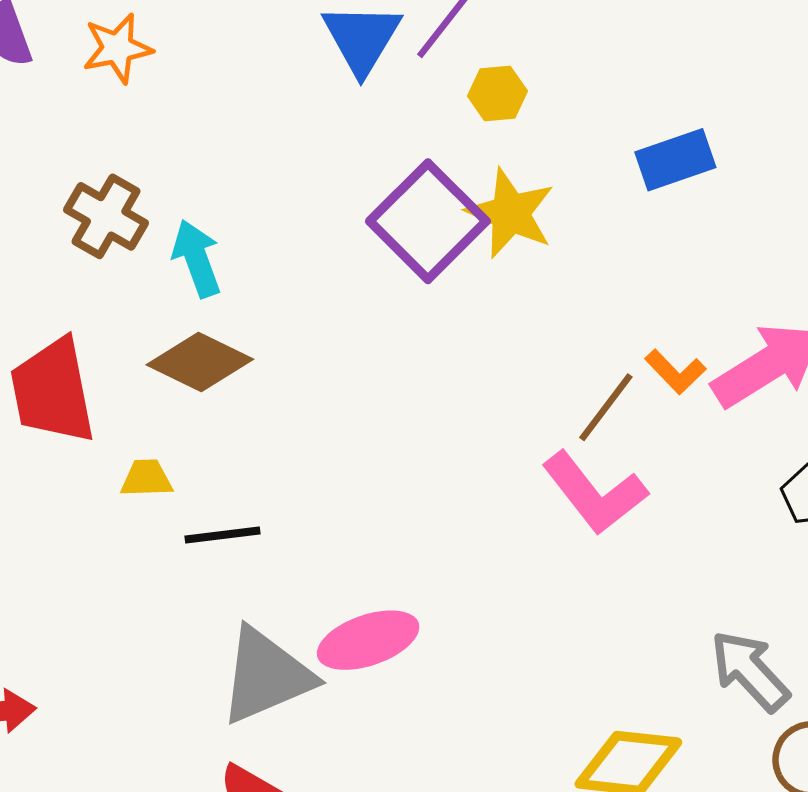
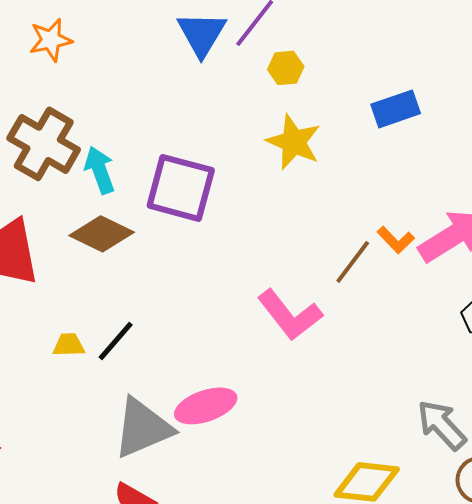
brown cross: (106, 216) -> (44, 144), size x1.4
purple square: (428, 221) -> (181, 188), moved, turned -30
yellow trapezoid: (146, 478) -> (69, 345), moved
pink L-shape: (595, 493) -> (290, 315), moved
black line: (223, 535) -> (116, 341), turned -42

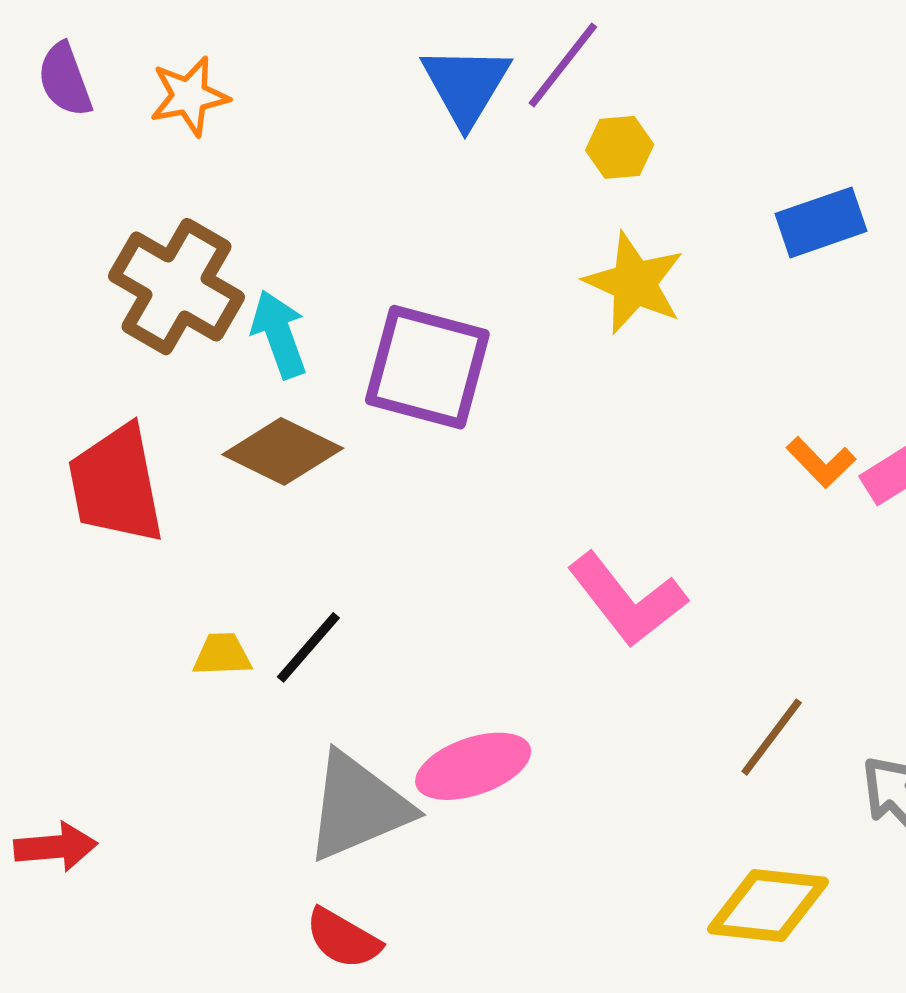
brown line: (353, 262) -> (772, 737), moved

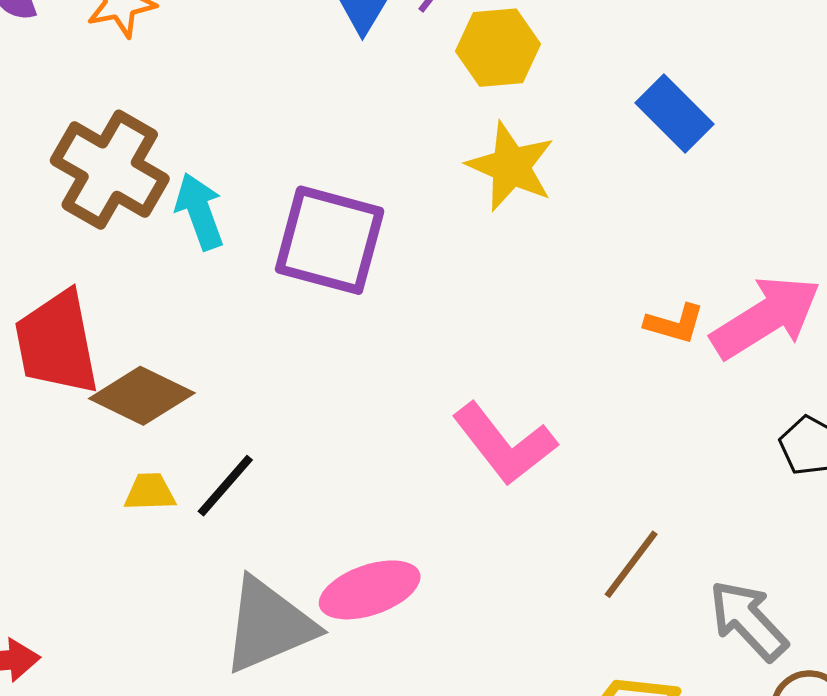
yellow hexagon: (620, 147) -> (498, 48), size x1.4
blue rectangle: (821, 222) -> (674, 113), turned 64
brown diamond: (283, 451) -> (142, 396), moved
orange L-shape: (821, 462) -> (674, 324), turned -30

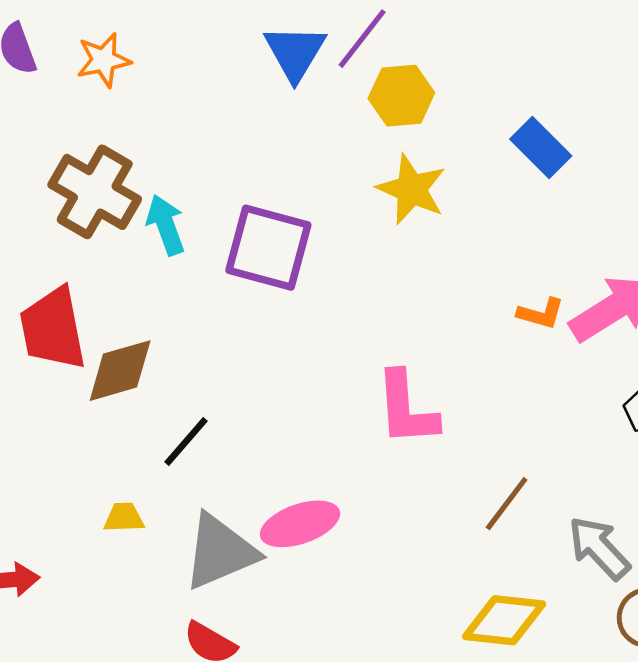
brown diamond: (142, 396) -> (120, 371), turned -42
pink L-shape: (504, 444) -> (406, 409), turned 34
yellow trapezoid: (150, 492) -> (124, 518), moved

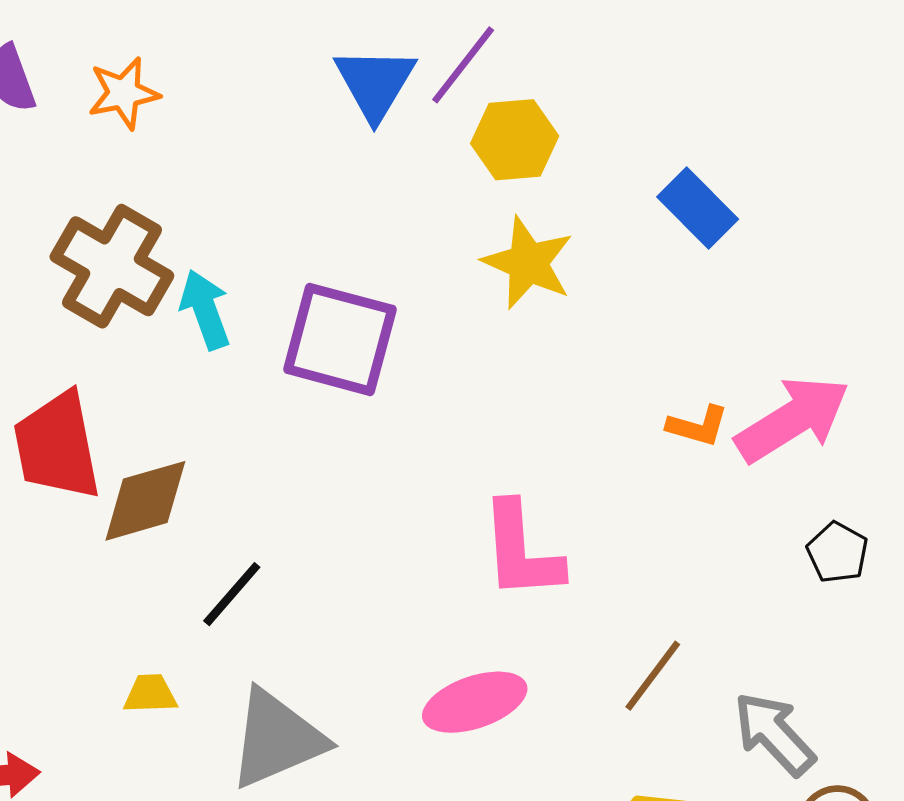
pink ellipse: (300, 524) -> (475, 702), moved

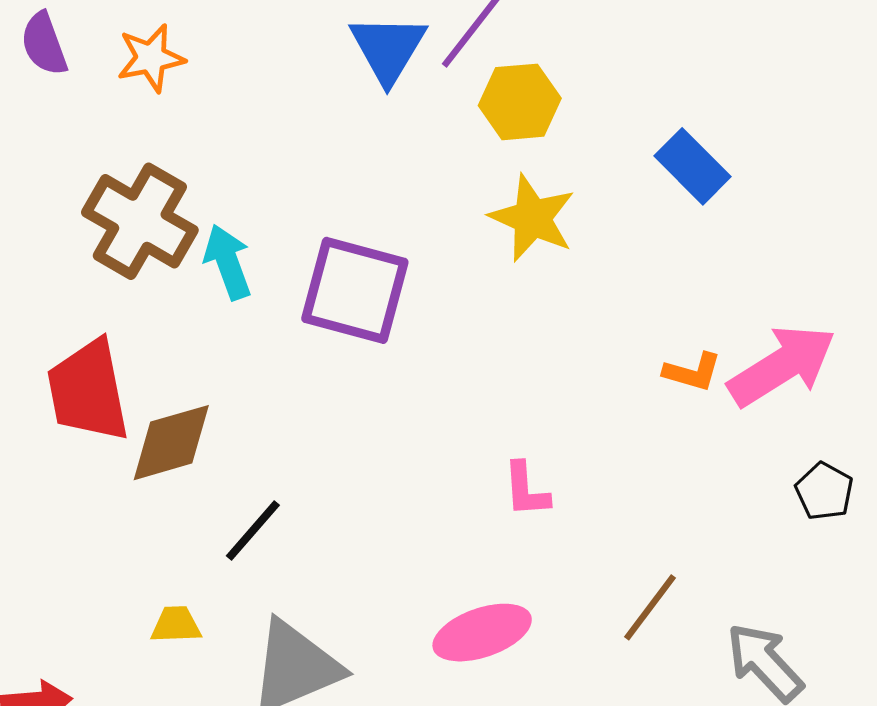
pink L-shape: (521, 551) -> (526, 490), size x0.6

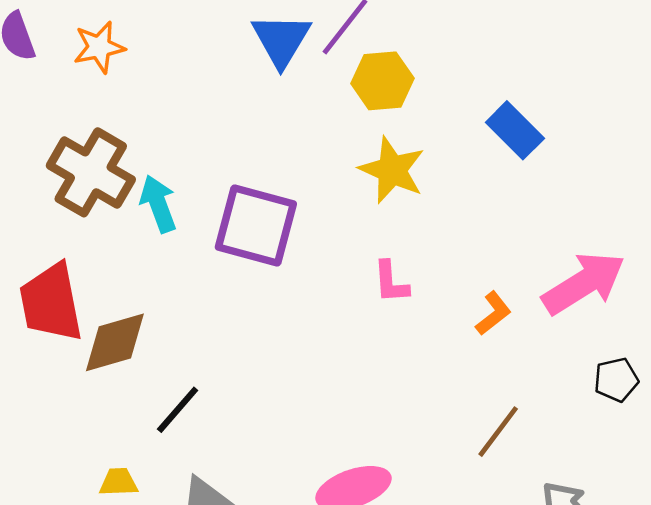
orange L-shape: (692, 372) -> (493, 313), moved, turned -54
pink L-shape: (526, 490) -> (391, 282), moved
black pentagon: (824, 491) -> (616, 380), turned 30
brown line: (650, 607) -> (498, 432), moved

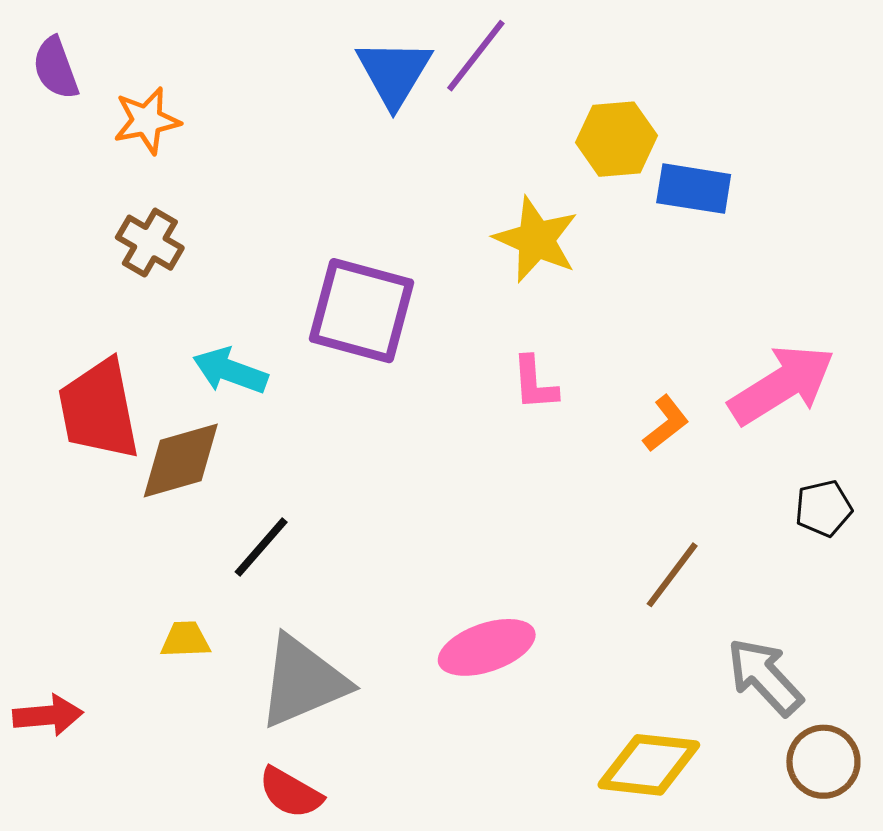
orange star: (99, 47) -> (147, 121), moved
yellow hexagon: (382, 81) -> (616, 139), moved
blue rectangle: (515, 130) -> (694, 189), turned -36
brown cross: (91, 172) -> (150, 243), size x0.6
cyan arrow: (158, 204) -> (230, 371), moved, turned -50

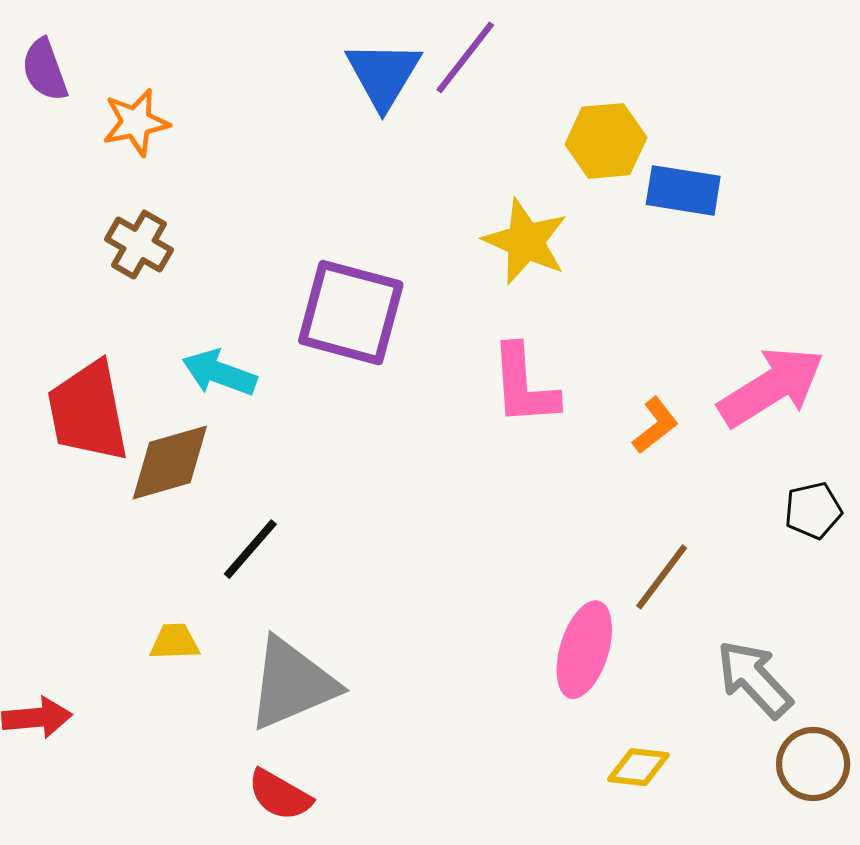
pink L-shape: (535, 383) -> (524, 385), size x1.5
pink ellipse: (487, 647) -> (584, 650), moved, turned -54
yellow diamond: (649, 765) -> (638, 767), size x0.6

